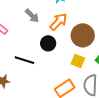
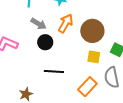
black circle: (48, 43) -> (45, 42), moved
black line: (24, 60) -> (54, 72), moved

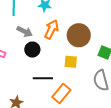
yellow square: (94, 57) -> (71, 62), moved
orange rectangle: (87, 87) -> (61, 94), moved

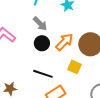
orange arrow: (52, 29) -> (64, 42), moved

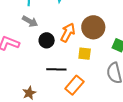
gray arrow: (40, 24) -> (30, 21), moved

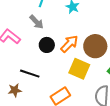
yellow square: (85, 54) -> (79, 69), size x1.5
black line: (56, 69) -> (30, 74), moved

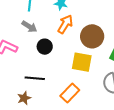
orange arrow: (69, 44) -> (65, 24), moved

